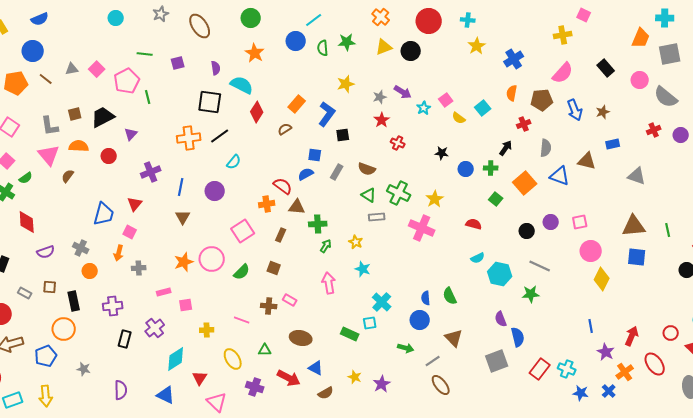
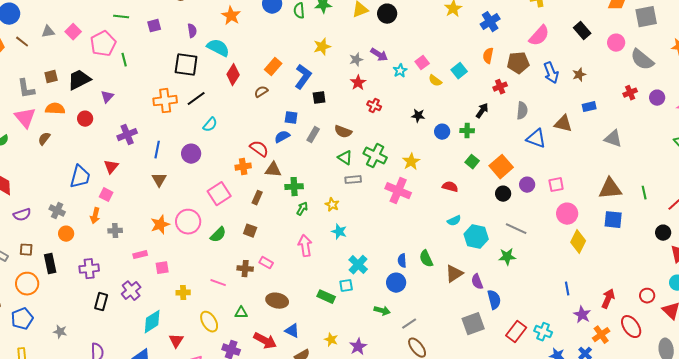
orange square: (525, 183) -> (501, 167), moved
orange circle: (64, 329) -> (27, 284), moved
brown triangle: (454, 338) -> (454, 274), moved, turned 42

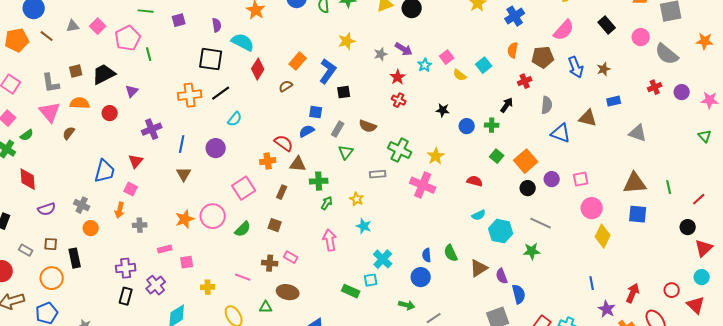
red star: (358, 83) -> (398, 77), moved
green triangle: (345, 158) -> (346, 152), moved, turned 35
purple cross: (89, 269) -> (126, 268), moved
brown ellipse: (277, 301) -> (288, 292), moved

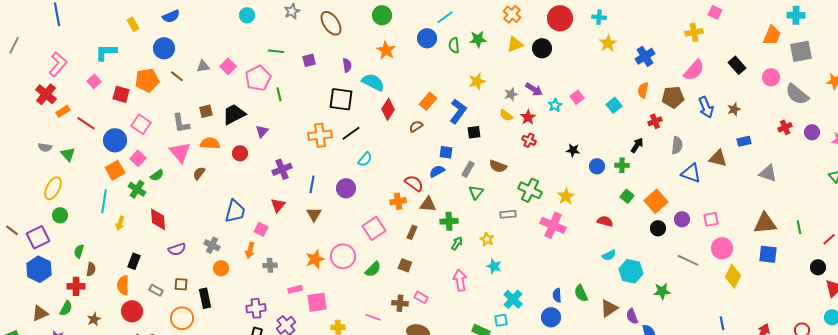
yellow semicircle: (460, 75) -> (506, 115), moved
red triangle: (136, 161) -> (278, 205), moved
gray line: (541, 223) -> (688, 260), moved
pink square: (187, 262) -> (317, 302), size x1.5

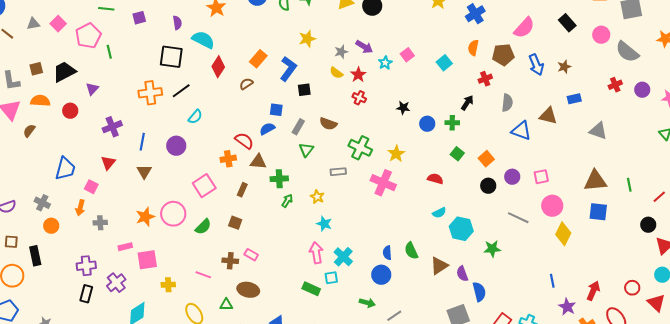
orange square: (656, 201) -> (486, 159), size x0.7
pink arrow: (460, 280) -> (316, 253), moved

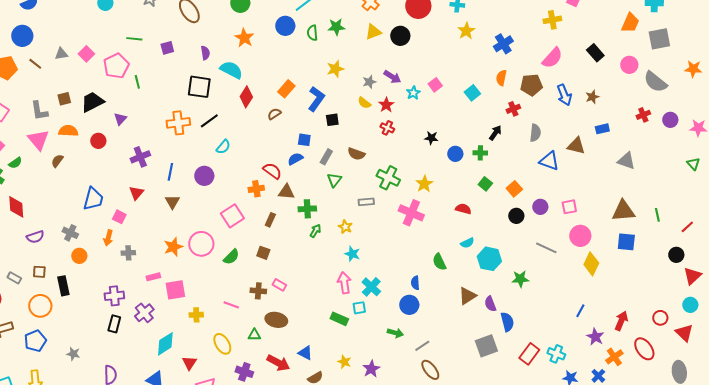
green semicircle: (411, 251) -> (439, 262), moved
blue line: (552, 281) -> (580, 311), turned 40

